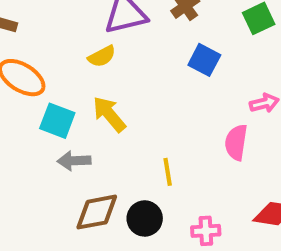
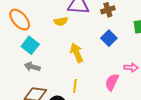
yellow arrow: (109, 114) -> (77, 53), moved

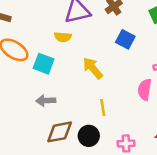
yellow semicircle: (61, 21) -> (63, 37), turned 32
cyan square: (30, 45) -> (44, 64), moved

